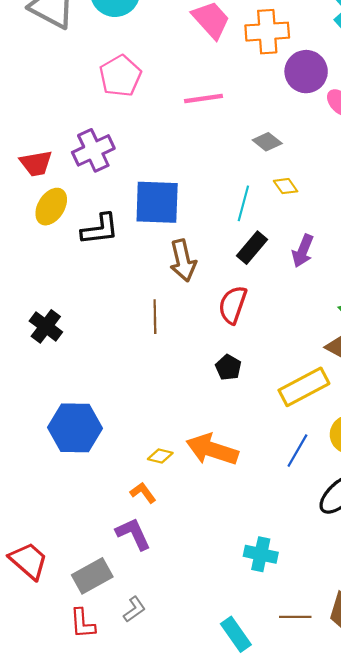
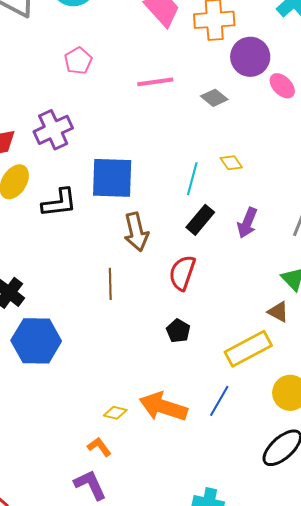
pink pentagon: (120, 76) -> (78, 61), size x0.7
gray diamond: (267, 142) -> (214, 98), moved
blue hexagon: (75, 428) -> (36, 341), moved
blue line: (297, 451) -> (219, 401), moved

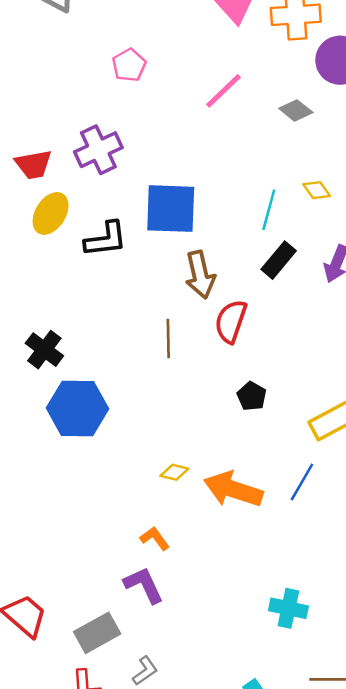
pink line: (155, 82) -> (223, 91), turned -36
red semicircle: (182, 273) -> (231, 321), moved
yellow diamond: (115, 413) -> (174, 472), moved

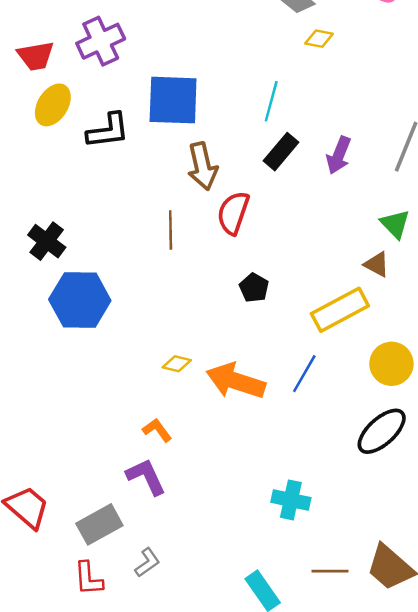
yellow diamond: (317, 190) -> (319, 39), moved, turned -44

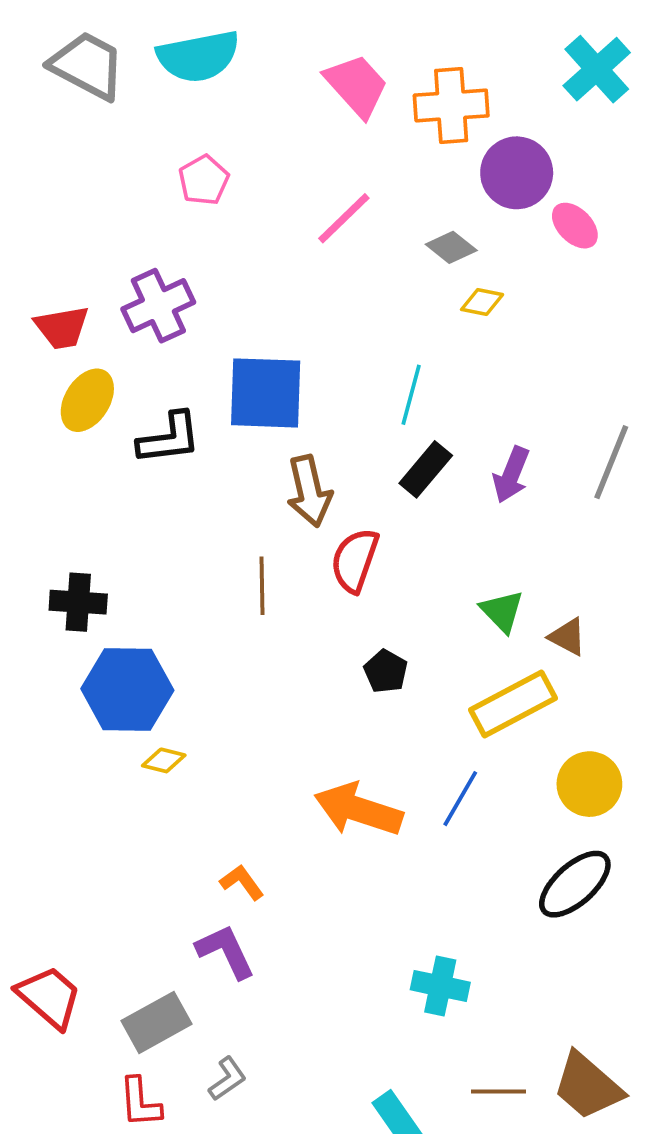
green triangle: (395, 224) -> (502, 611), moved
black cross: (47, 241) -> (78, 602), turned -33
yellow diamond: (177, 364) -> (164, 760), moved

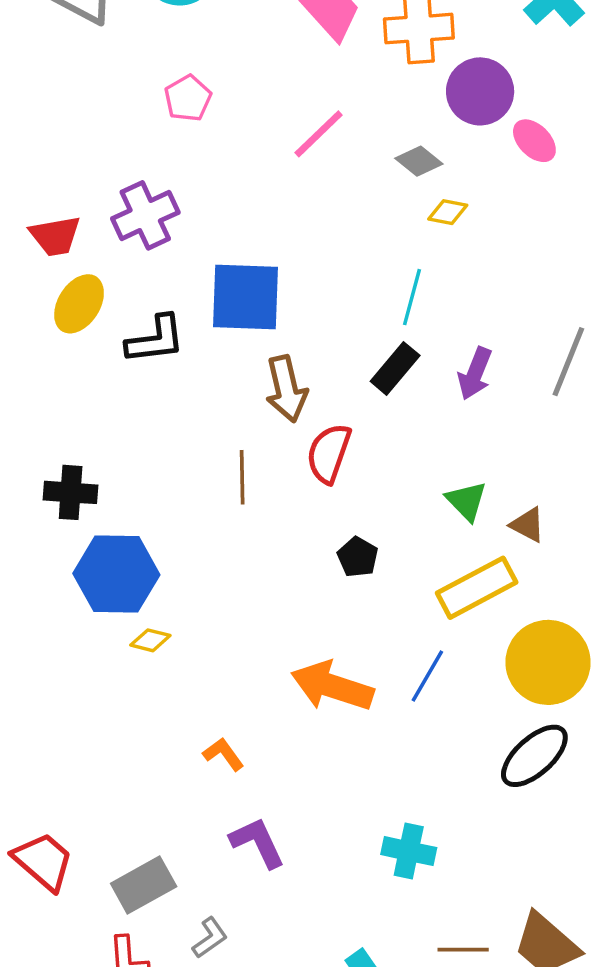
cyan line: (411, 395) -> (412, 297), moved
yellow circle: (589, 784) -> (548, 662), size x1.4
purple L-shape: (226, 951) -> (257, 843), moved

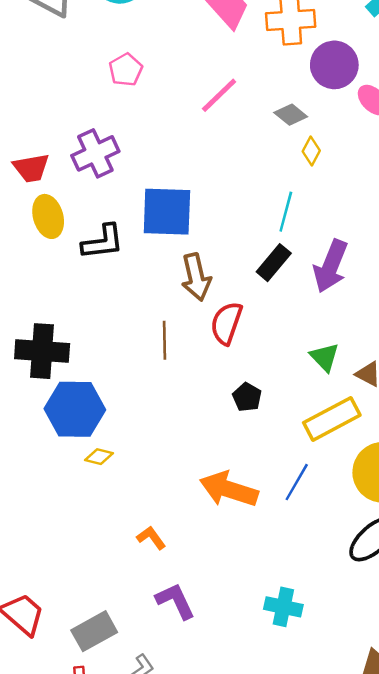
yellow diamond: (448, 212) -> (311, 151), turned -72
yellow ellipse: (79, 304) -> (48, 216), turned -48
purple arrow: (475, 374) -> (331, 266), size x1.4
black cross: (71, 492) -> (42, 351), size x1.4

